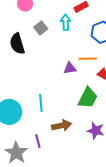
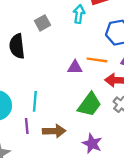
gray square: (41, 28) -> (43, 23), moved
black semicircle: (17, 44) -> (17, 46), moved
purple line: (38, 141) -> (27, 126), moved

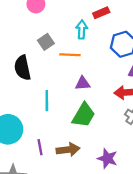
orange line: (97, 60) -> (70, 55), moved
cyan line: (35, 101) -> (47, 101), moved
green trapezoid: (89, 105) -> (84, 115), moved

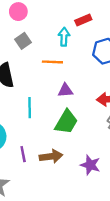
gray square: (46, 42) -> (23, 41), moved

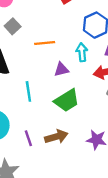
cyan arrow: (64, 37) -> (82, 52), moved
green trapezoid: (66, 122) -> (67, 101), turned 36

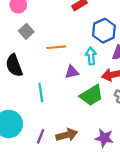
green trapezoid: (67, 101) -> (91, 95), moved
purple line: (28, 138) -> (41, 136), turned 40

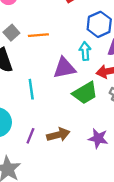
gray square: (26, 31) -> (11, 33), moved
orange line: (56, 47) -> (38, 35), moved
purple triangle: (72, 72) -> (64, 68), size x1.5

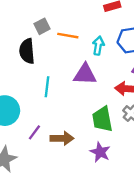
cyan arrow: (85, 51) -> (98, 46), moved
green trapezoid: (85, 93) -> (102, 119), moved, turned 96

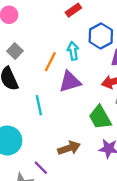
orange line: (68, 36) -> (50, 62), moved, turned -54
purple line: (34, 132) -> (41, 168), moved, turned -63

